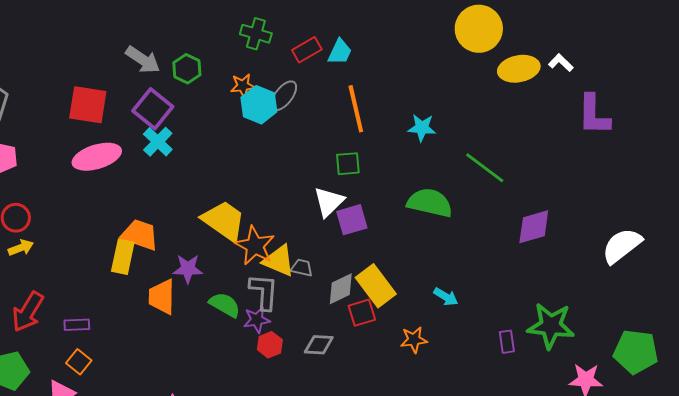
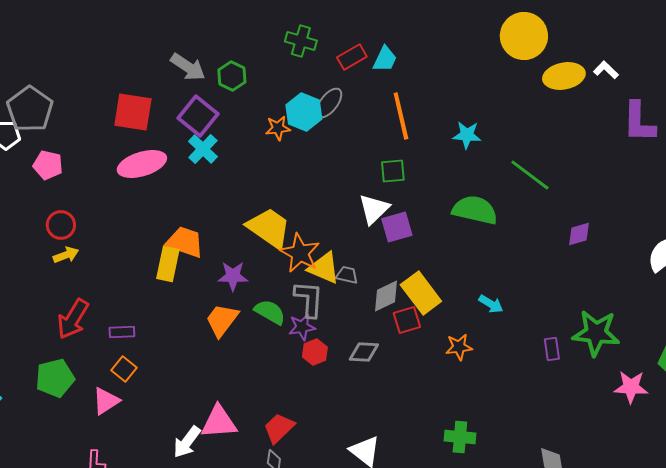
orange star: (243, 86) -> (278, 128), moved
purple diamond: (534, 227) -> (579, 234), size x0.7
orange trapezoid: (162, 297) -> (222, 320), moved, turned 36

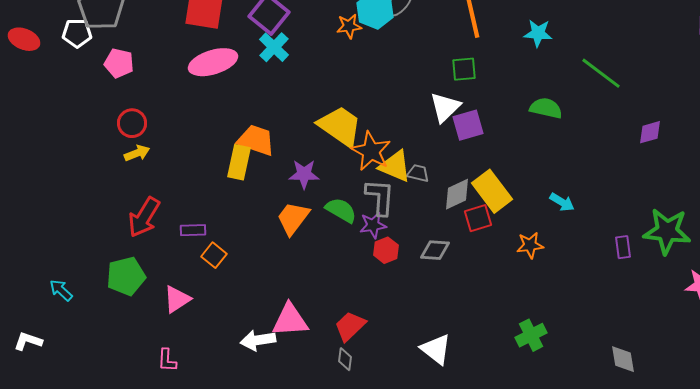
green semicircle: (475, 210) -> (546, 108), size x0.7
orange square: (124, 369) -> (214, 255), moved
green cross: (460, 437) -> (531, 335), turned -32
white arrow: (187, 442) -> (258, 340), turned 44

